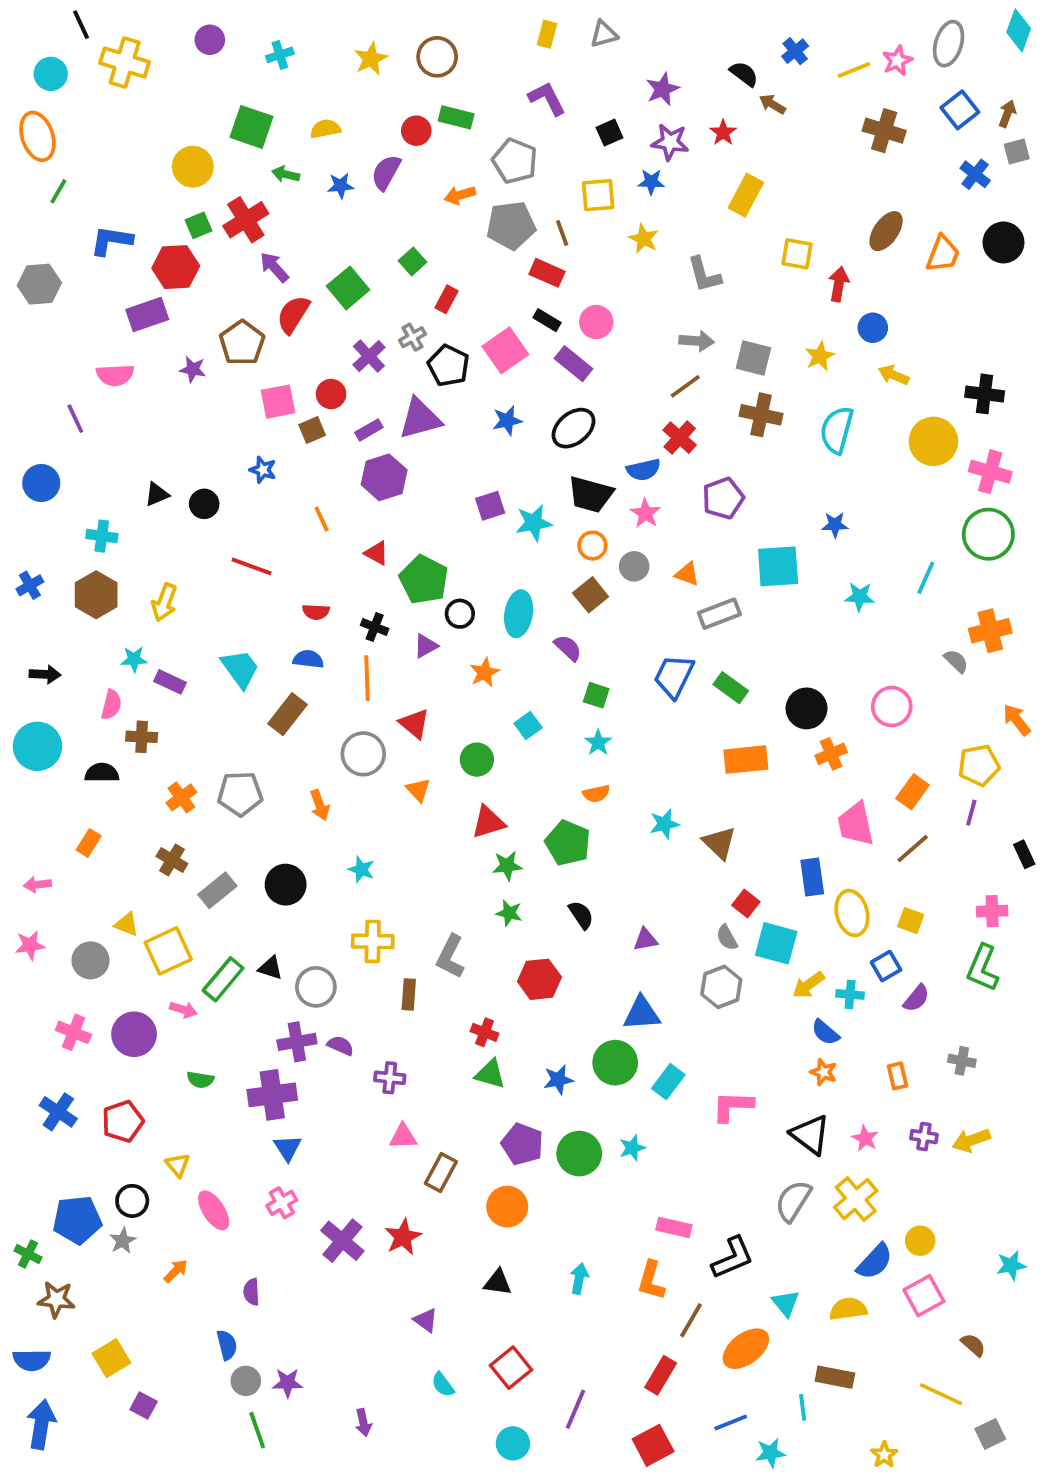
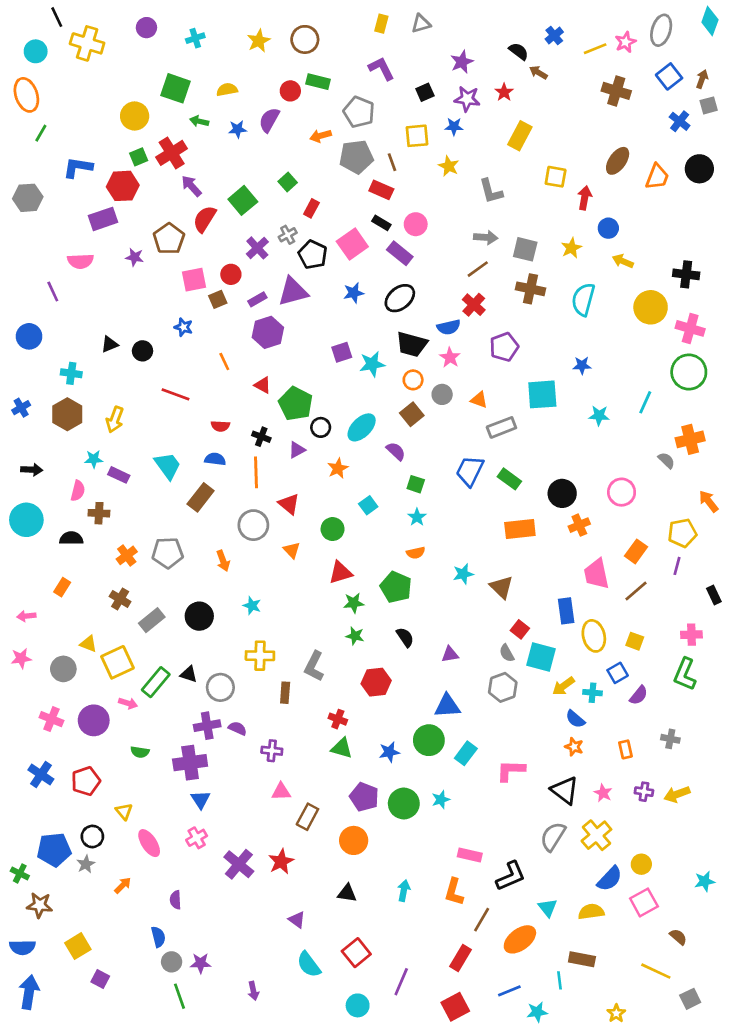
cyan ellipse: (519, 614) -> (362, 427), turned 36
cyan semicircle: (443, 1385) -> (309, 964), size x1.5

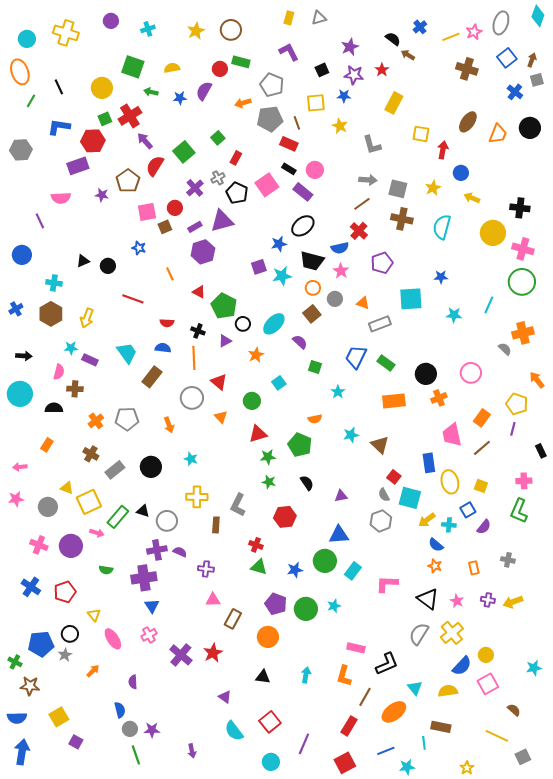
black line: (57, 17) -> (59, 87), moved
blue star: (354, 293) -> (279, 244), moved
cyan star: (417, 517) -> (338, 392), moved
yellow pentagon: (682, 533) -> (517, 404), turned 30

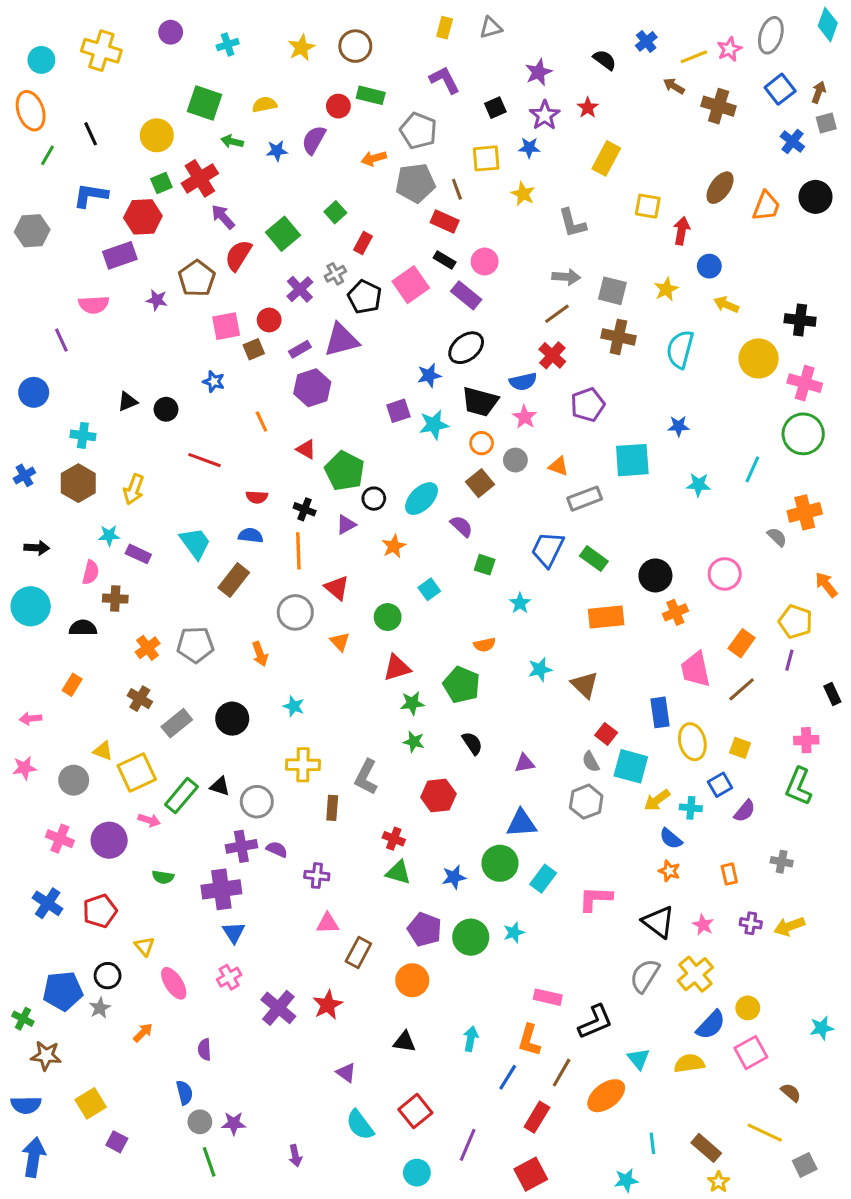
brown arrow: (408, 55) -> (674, 86), moved
purple star: (354, 75) -> (545, 115), turned 30
brown rectangle: (441, 727) -> (706, 1148), moved, turned 30
blue line: (386, 751) -> (508, 1077), moved, turned -36

